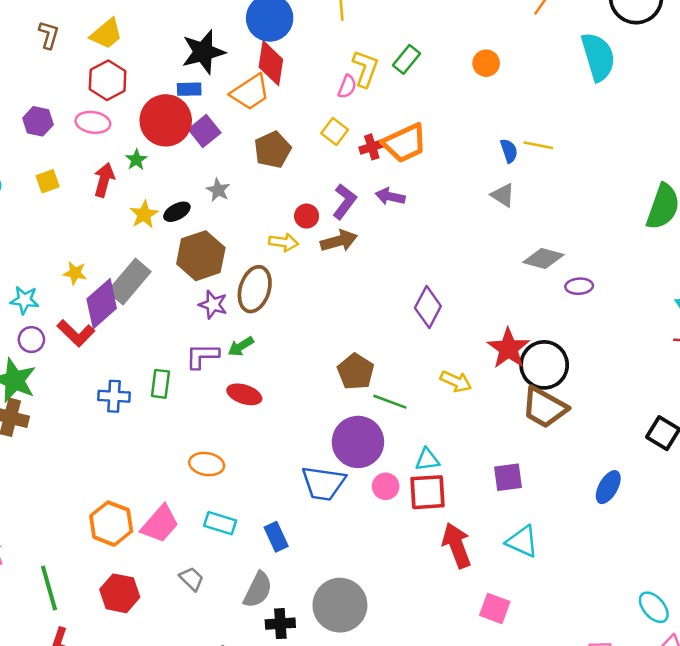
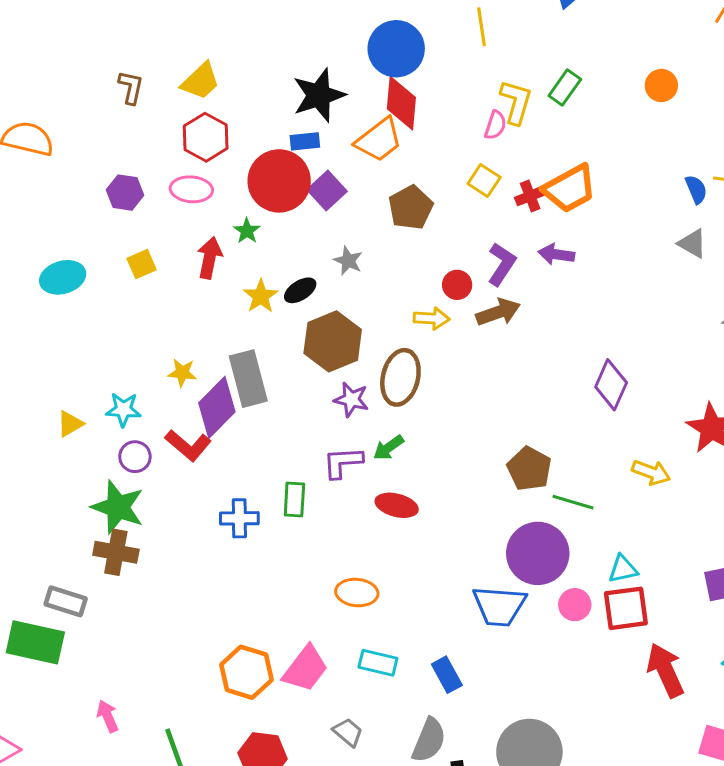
gray rectangle: (129, 282) -> (248, 379), turned -51

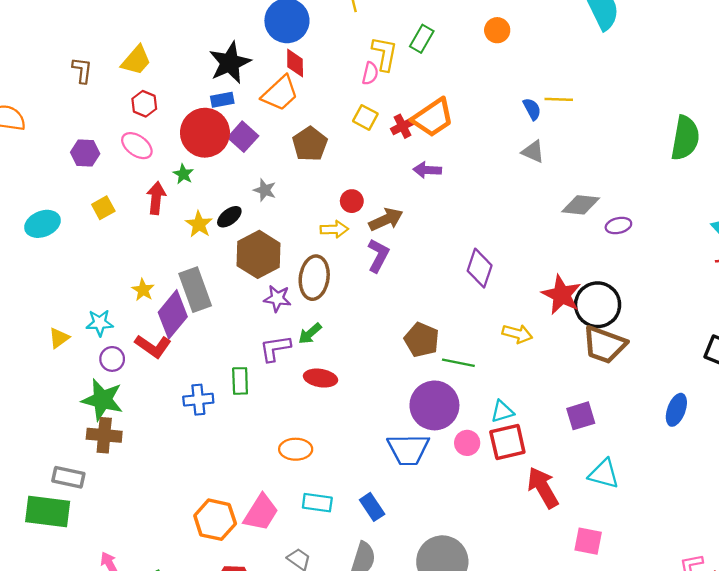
red diamond: (401, 103) -> (295, 63), size x0.7
red hexagon: (206, 137) -> (144, 104), size x0.7
pink ellipse: (191, 189) -> (137, 146), turned 36
purple L-shape: (502, 264) -> (378, 255), moved
yellow star: (182, 373) -> (143, 290), turned 30

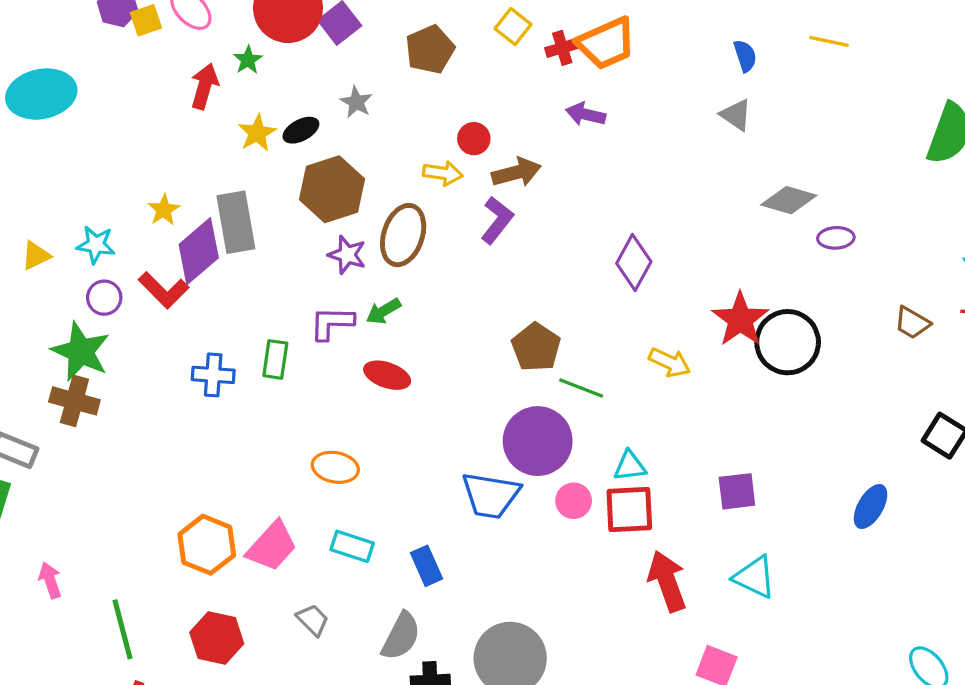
yellow line: (559, 99) -> (829, 41), moved
yellow square: (103, 208) -> (146, 20), moved
cyan ellipse: (43, 224) -> (41, 94), size x1.4
brown trapezoid: (604, 345) -> (912, 323), moved, size x0.6

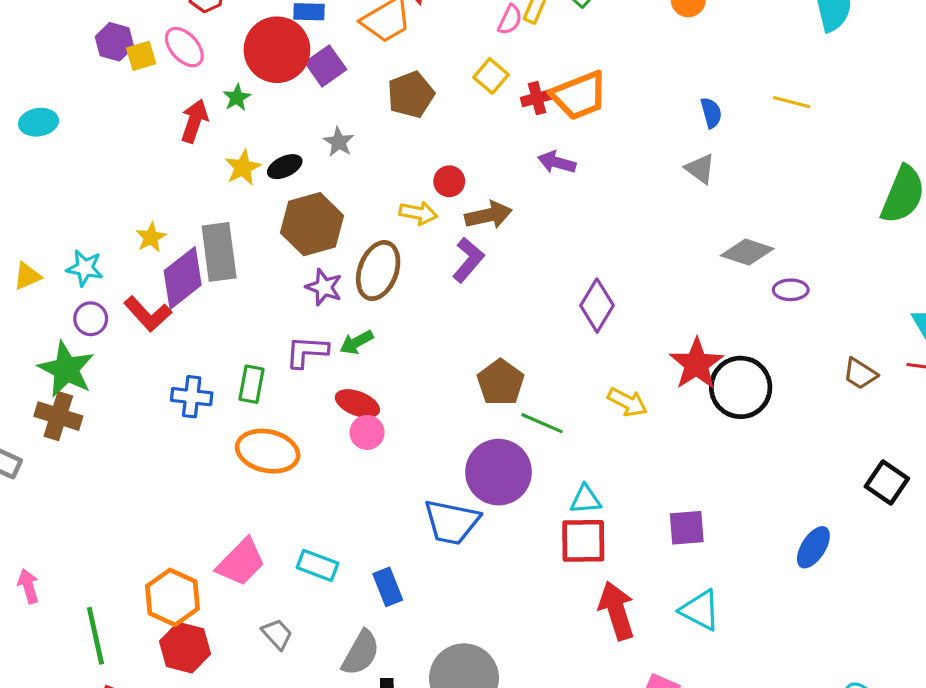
cyan ellipse: (41, 94) -> (38, 122), size x0.6
orange ellipse: (335, 467) -> (268, 451), moved, size x1.4
pink circle: (574, 501) -> (367, 432), moved
orange hexagon: (207, 545) -> (173, 597), moved

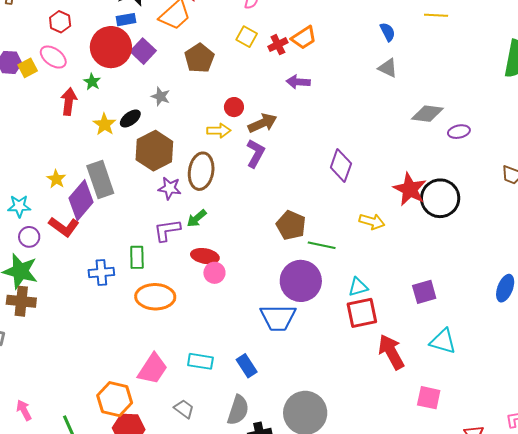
orange trapezoid: (579, 95) -> (304, 38), size x0.7

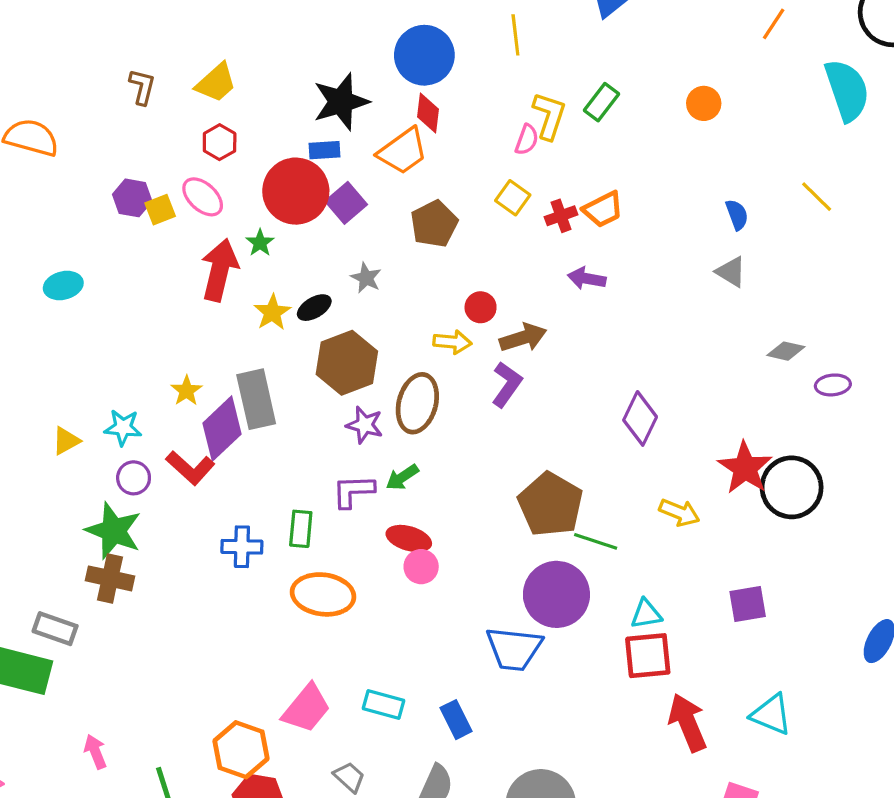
yellow line: (436, 15) -> (817, 197), turned 35
red arrow: (69, 102) -> (220, 270), size x1.4
gray diamond: (427, 114) -> (786, 351), size x0.7
brown pentagon: (291, 225) -> (550, 504), size x1.4
purple square: (424, 292) -> (748, 604), moved

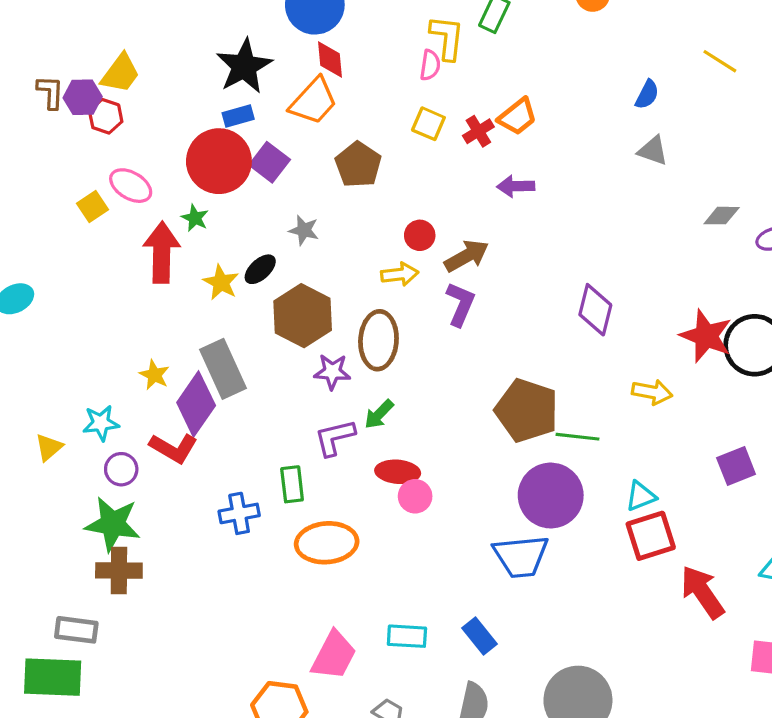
red hexagon: (220, 142) -> (106, 116), moved
purple hexagon: (132, 198) -> (83, 97), moved
blue semicircle: (737, 215) -> (647, 95), turned 60

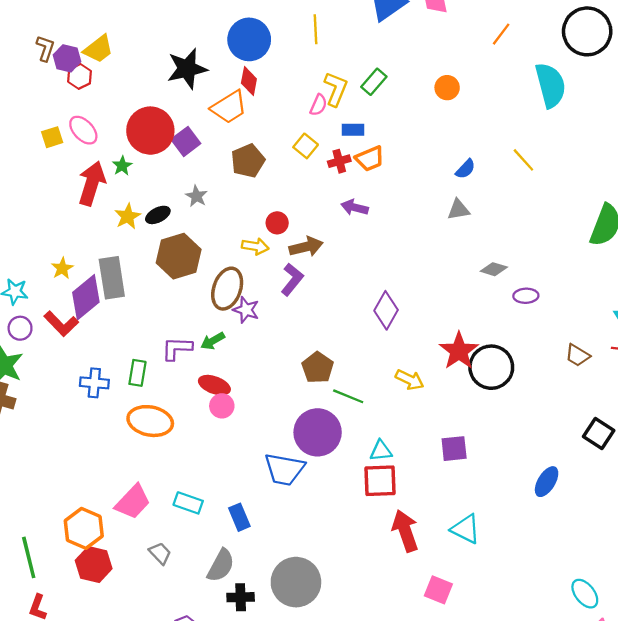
blue rectangle: (238, 116) -> (353, 130), moved
gray triangle: (653, 151) -> (458, 210), turned -45
purple star: (332, 372) -> (246, 310), moved
brown pentagon: (527, 410) -> (318, 368), size x0.7

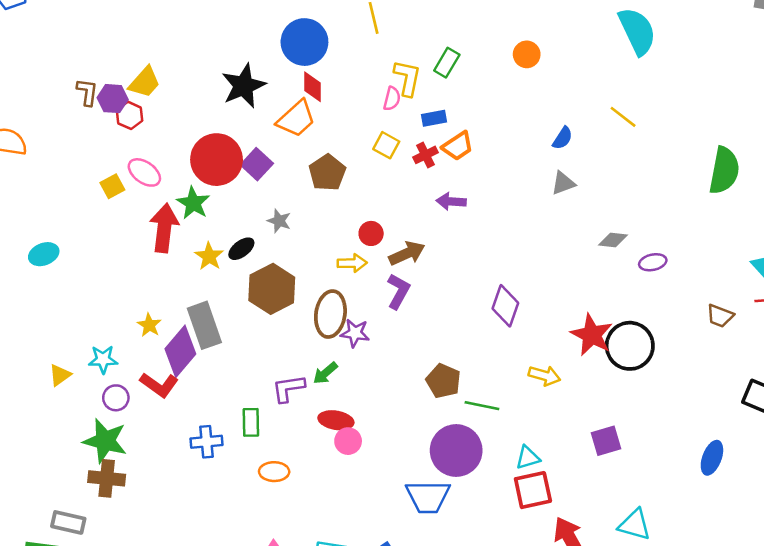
green star: (122, 166) -> (193, 203), size x1.5
orange ellipse: (150, 421) -> (274, 472), size x0.6

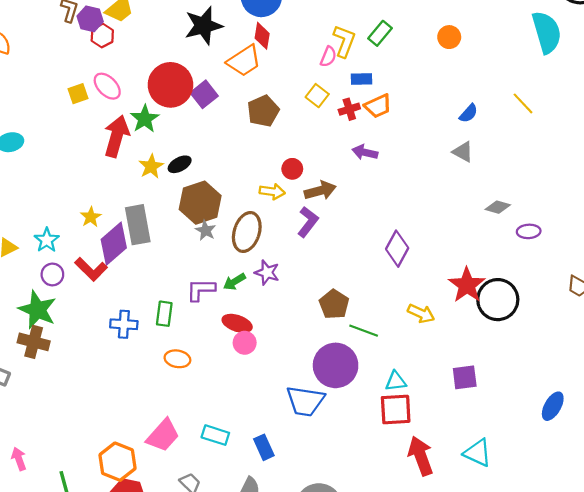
gray triangle: (563, 183) -> (463, 152), turned 40
gray star: (279, 221) -> (206, 230), moved
purple star: (355, 333) -> (267, 272), moved
cyan star: (103, 359) -> (47, 240), turned 30

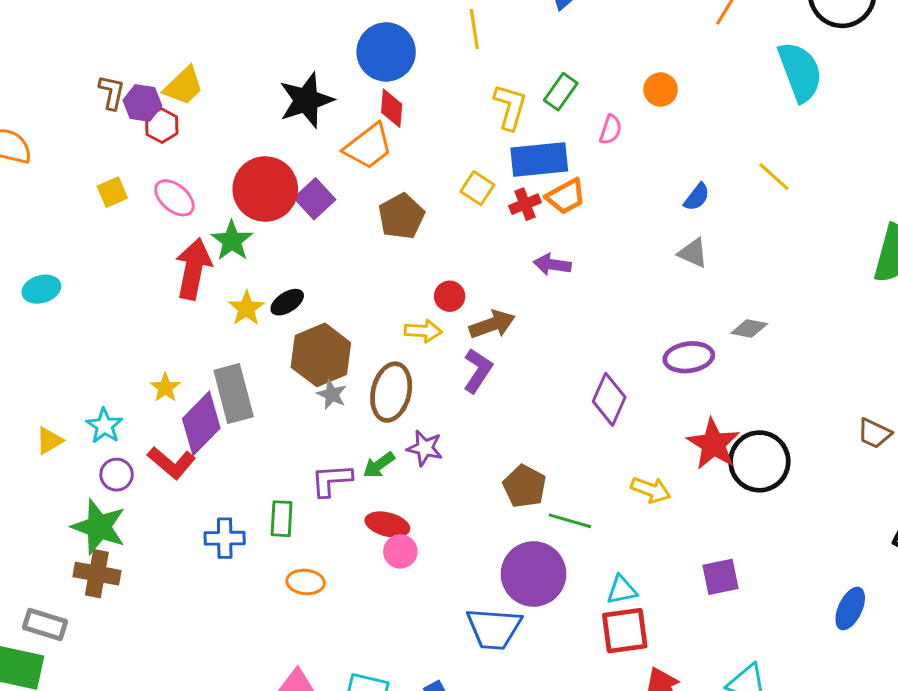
pink semicircle: (328, 57) -> (611, 130), moved
blue rectangle: (362, 79) -> (539, 159), size x1.8
yellow square: (78, 94) -> (112, 192), moved
purple ellipse: (529, 231) -> (689, 357), moved, size x1.4

